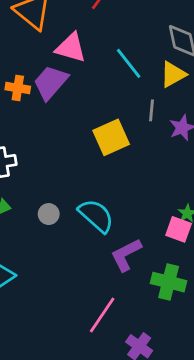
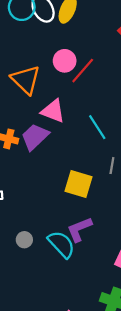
yellow square: (111, 137) -> (78, 184), turned 36
purple L-shape: (126, 255) -> (79, 229), moved

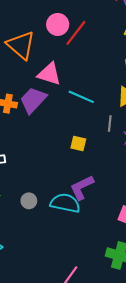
cyan line: (97, 127) -> (81, 97), moved, turned -30
yellow square: (78, 184) -> (78, 143), size x0.6
cyan semicircle: (61, 244) -> (65, 203), turned -32

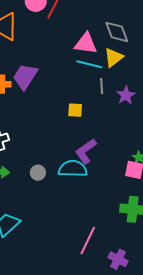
pink triangle: (49, 74) -> (86, 43), moved
cyan line: (81, 97) -> (89, 64), moved

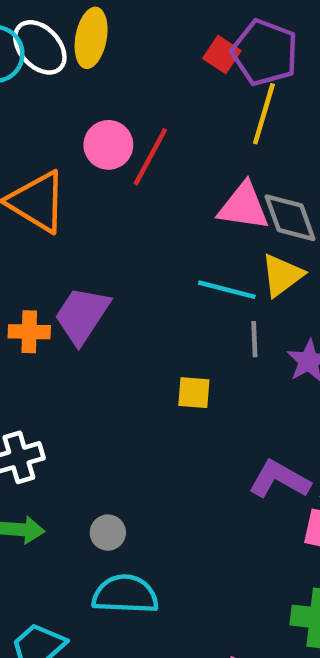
pink triangle: (86, 43) -> (244, 206), moved
purple L-shape: (86, 151) -> (279, 479), moved, turned 64
cyan semicircle: (73, 169) -> (125, 594), moved

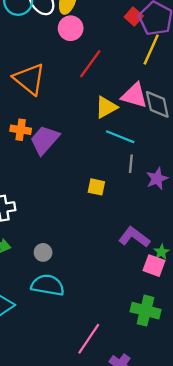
pink circle: (108, 145) -> (71, 28), moved
yellow triangle: (282, 275) -> (106, 107), moved
orange cross: (29, 332) -> (21, 130), moved

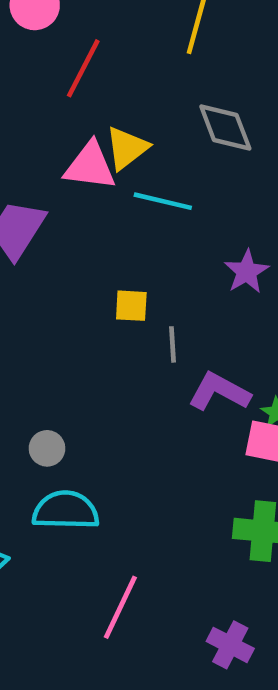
pink triangle: (134, 95) -> (90, 166), moved
gray line: (131, 164) -> (173, 344), moved
pink line: (89, 339) -> (120, 607), moved

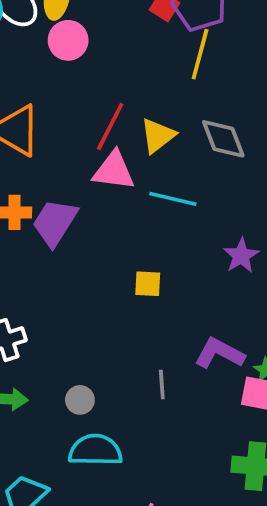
red line: (83, 68) -> (110, 126), moved
yellow triangle: (127, 148) -> (158, 136), moved
gray line: (173, 344) -> (162, 384), moved

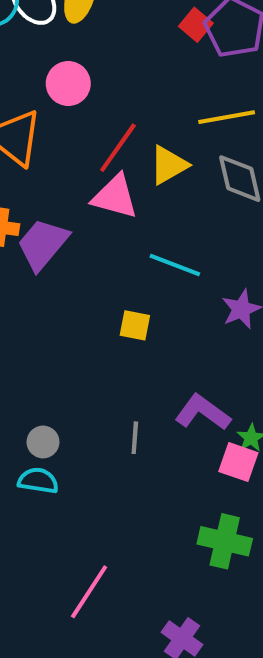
pink circle: (68, 40) -> (68, 84), moved
yellow line: (200, 54) -> (227, 117), moved, turned 57
cyan line: (173, 199) -> (175, 265), moved
cyan semicircle: (95, 450) -> (38, 481), moved, size x0.7

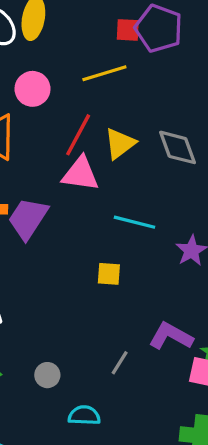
red square: (196, 25) -> (128, 30), turned -30
yellow line: (227, 117) -> (104, 73), moved
gray line: (135, 438) -> (120, 363), turned 35
cyan semicircle: (38, 481) -> (84, 415), moved

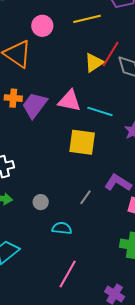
red line: (78, 135) -> (111, 54), moved
pink triangle: (81, 174) -> (69, 101), moved
yellow square: (109, 274) -> (82, 142), size x1.8

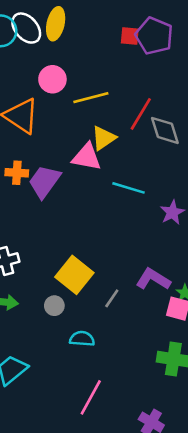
yellow line: (87, 19) -> (91, 98), moved
yellow triangle: (94, 63) -> (104, 138), moved
pink triangle: (69, 101) -> (87, 157), moved
yellow square: (82, 142) -> (74, 275), moved, turned 32

